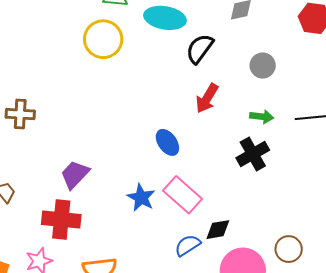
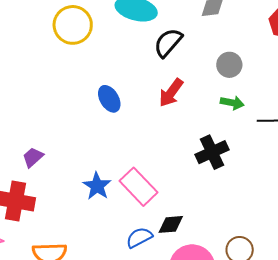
green arrow: (262, 117) -> (232, 103), moved
blue ellipse: (167, 142) -> (109, 99), moved
purple trapezoid: (75, 174) -> (33, 157), size x0.7

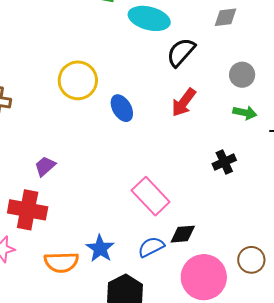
yellow circle: (73, 25) -> (78, 80), moved
black cross: (212, 152) -> (224, 162), size x0.7
blue star: (97, 186) -> (100, 248), moved

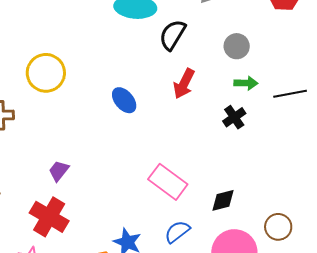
yellow circle: (78, 80) -> (46, 73), moved
black cross: (224, 162) -> (234, 117), moved
red cross: (28, 210) -> (49, 217), turned 30
black diamond: (183, 234) -> (223, 200), moved

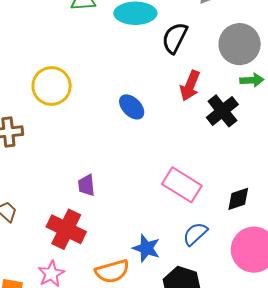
gray circle: (237, 46) -> (240, 44), size x1.6
black cross: (234, 117) -> (222, 111), moved, size x1.4
purple trapezoid: (59, 171) -> (86, 185), moved, turned -40

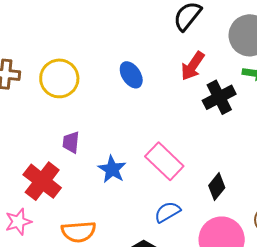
yellow circle: (52, 86) -> (59, 78), moved
black diamond: (238, 199) -> (217, 187), turned -44
blue star: (146, 248) -> (112, 169), moved

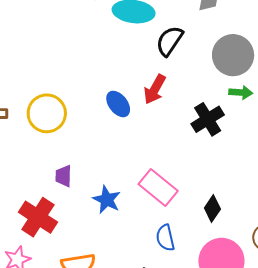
red arrow: (193, 66) -> (155, 89), moved
blue semicircle: (167, 212) -> (165, 238), turned -68

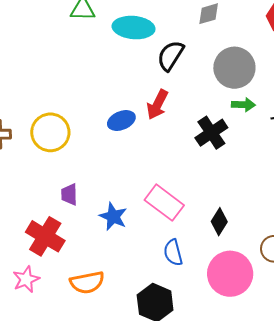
blue ellipse: (118, 104) -> (121, 121), turned -72

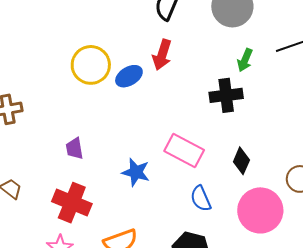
green arrow: (243, 105) -> (245, 60), moved, turned 120
yellow circle: (50, 132) -> (91, 65), moved
black cross: (211, 133) -> (226, 95), moved, turned 36
purple trapezoid: (69, 194) -> (74, 148), moved

